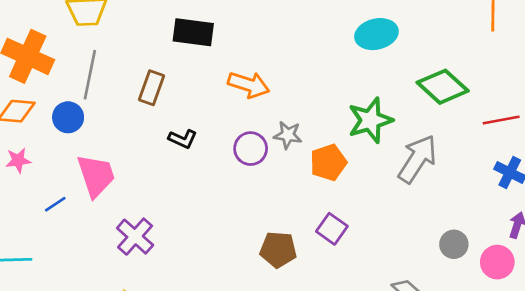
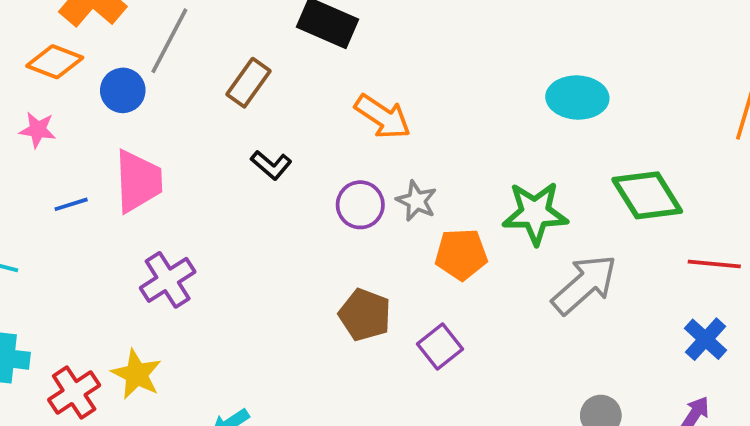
brown pentagon: (278, 250) -> (365, 315), moved

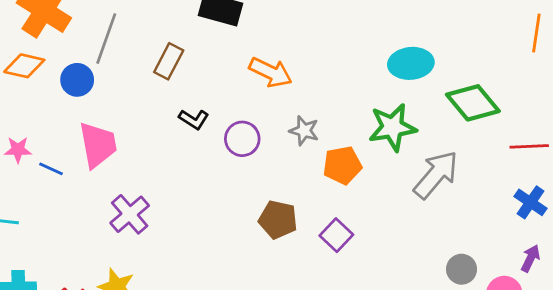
cyan ellipse: (577, 98) -> (411, 63), moved
pink star: (38, 130) -> (18, 150), moved
blue line: (71, 204) -> (51, 169), turned 50
purple circle: (360, 205) -> (242, 139), moved

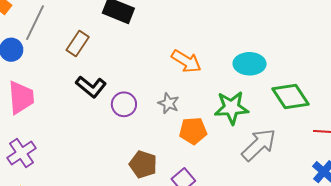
orange arrow: (271, 72) -> (186, 61), moved
black L-shape: (194, 119) -> (91, 87), size x1.4
purple cross: (130, 214) -> (21, 153), moved

